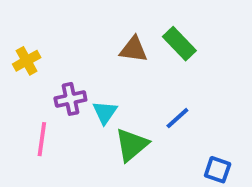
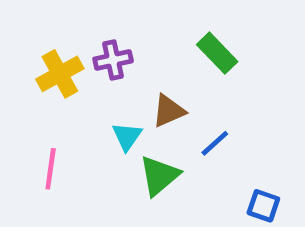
brown triangle: (134, 49) -> (169, 111), moved, turned -32
yellow cross: (27, 61) -> (60, 74), moved, size x1.4
purple cross: (70, 99) -> (113, 60), moved

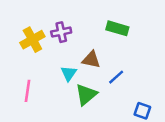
green rectangle: (217, 53) -> (117, 28), turned -30
brown triangle: (169, 111) -> (91, 60), turned 36

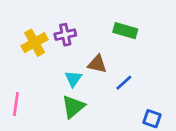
pink line: (27, 91) -> (16, 104), moved
green triangle: (86, 95) -> (73, 107), moved

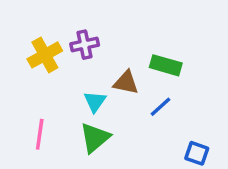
green rectangle: (125, 31) -> (166, 65), moved
pink line: (16, 104) -> (40, 134), moved

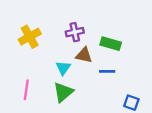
purple cross: (85, 45) -> (75, 32), moved
blue line: (161, 107) -> (107, 71), turned 42

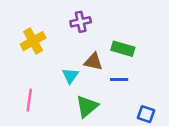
purple cross: (75, 32) -> (81, 22), moved
green triangle: (63, 92) -> (87, 106), moved

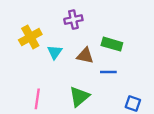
cyan triangle: (70, 76) -> (55, 52), moved
pink line: (29, 100) -> (37, 99), moved

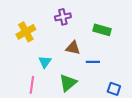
green rectangle: (112, 44) -> (102, 30), moved
cyan triangle: (55, 52) -> (45, 62), moved

